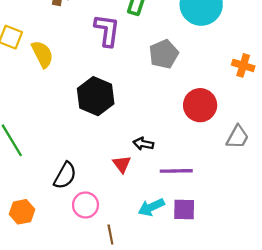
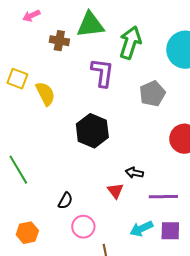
black semicircle: (65, 176) -> (65, 201), size x0.7

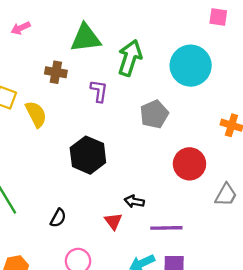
brown cross: (59, 41) -> (56, 72), moved
purple L-shape: (102, 73) -> (99, 91), size x0.7
black semicircle: (65, 201) -> (58, 218), moved

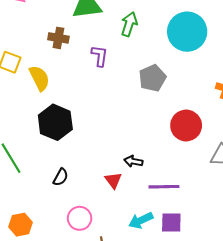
green arrow: (130, 58) -> (129, 24), size x0.7
black hexagon: (88, 155) -> (55, 122), moved

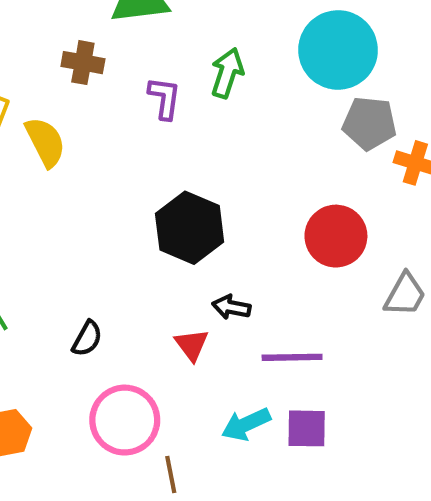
green arrow: (129, 24) -> (227, 73), moved
gray pentagon: (152, 78) -> (369, 123), moved, turned 30
black hexagon: (55, 122) -> (190, 228), moved
pink circle: (80, 218) -> (125, 420), size x1.4

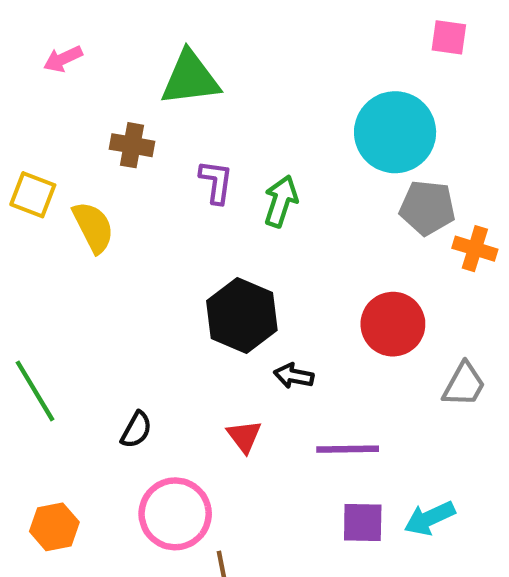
green arrow: (227, 73) -> (281, 201), moved
black arrow: (231, 307) -> (294, 376), moved
cyan arrow: (246, 424) -> (430, 518), moved

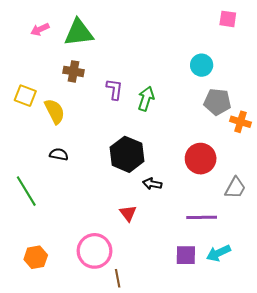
green triangle: (190, 78) -> (79, 33), moved
cyan circle: (395, 132) -> (202, 65), size x0.6
black semicircle: (136, 430) -> (59, 154), moved, turned -108
purple line: (348, 449) -> (202, 217), moved

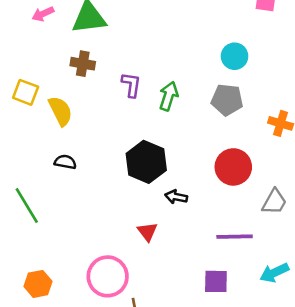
gray pentagon: (217, 102) -> (227, 100), moved
cyan arrow: (218, 253) -> (274, 273), moved

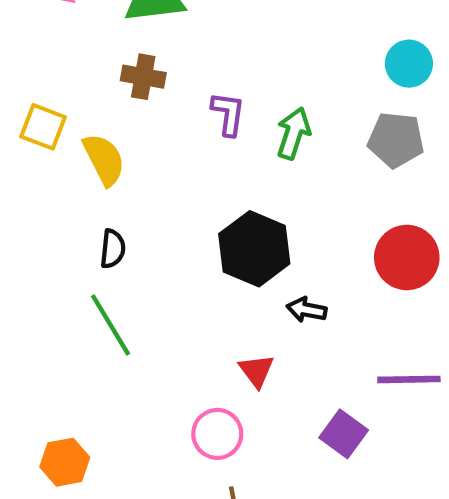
black semicircle: (65, 162) -> (113, 249), turned 85
green line: (27, 206) -> (111, 325), moved
pink circle: (108, 276) -> (217, 434), moved, size x0.7
purple square: (216, 281) -> (344, 434), moved, turned 35

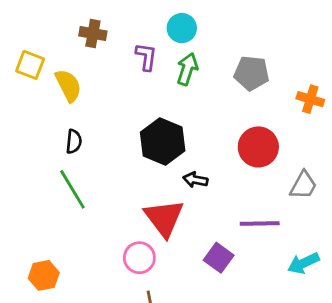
cyan circle: (409, 64) -> (182, 28), moved
red triangle: (256, 371) -> (164, 218), size x1.8

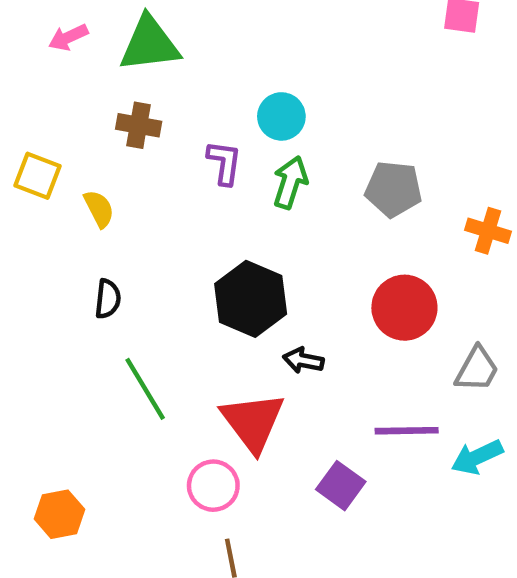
yellow semicircle: (68, 85) -> (99, 209), size x0.7
green line: (72, 189) -> (145, 389), moved
cyan arrow: (303, 263) -> (477, 457), moved

